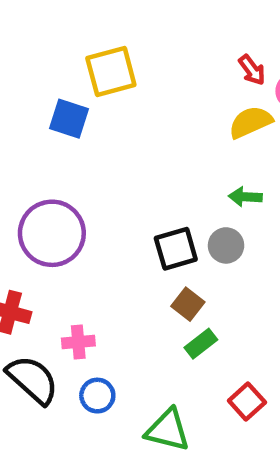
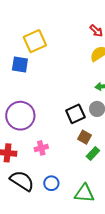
pink cross: (78, 342) -> (41, 148), moved

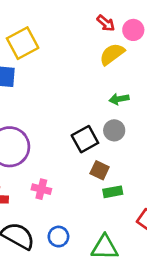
pink cross: (41, 148) -> (41, 189), turned 32
green rectangle: (93, 153) -> (113, 192), turned 40

